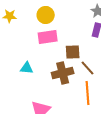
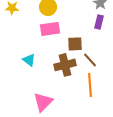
cyan triangle: (27, 68) -> (29, 60), turned 32

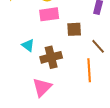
brown line: (90, 60) -> (98, 46), moved
brown cross: (65, 65) -> (51, 57), moved

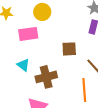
pink rectangle: (49, 14) -> (28, 34), moved

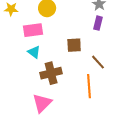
cyan triangle: (23, 65) -> (34, 52), moved

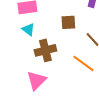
orange line: (89, 86) -> (83, 63), turned -50

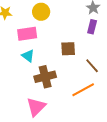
orange line: (83, 63) -> (83, 90), turned -65

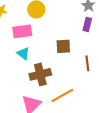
brown line: (92, 66) -> (87, 63), turned 35
orange line: (83, 90) -> (62, 95), moved

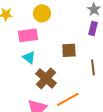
brown cross: (40, 74) -> (46, 78), turned -35

